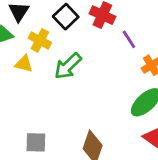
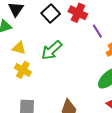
yellow cross: (40, 40) -> (23, 70), moved

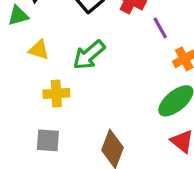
yellow cross: (23, 70) -> (56, 94), moved, turned -35

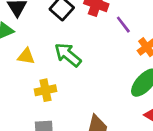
green arrow: (89, 55) -> (68, 55), turned 88

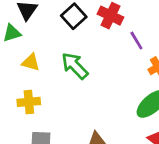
yellow cross: (45, 90) -> (29, 102), moved

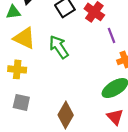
yellow triangle: (31, 62) -> (24, 38), size x1.5

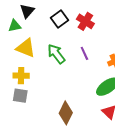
purple line: (111, 35) -> (84, 53), moved
gray square: (21, 102) -> (20, 96), moved

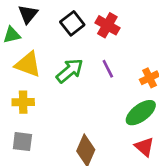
green arrow: (56, 54) -> (70, 71), turned 90
gray square: (20, 96) -> (22, 142), moved

